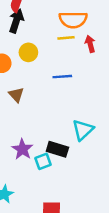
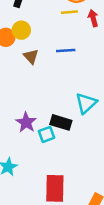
yellow circle: (28, 52) -> (21, 30), moved
brown triangle: (16, 95) -> (31, 57), moved

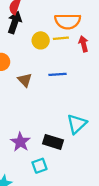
yellow circle: (21, 30) -> (41, 40), moved
cyan square: (47, 134) -> (39, 166), moved

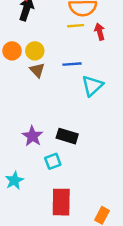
yellow circle: (41, 40) -> (35, 51), moved
cyan triangle: (77, 124) -> (92, 86), moved

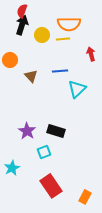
red arrow: (100, 32) -> (91, 54), moved
yellow circle: (35, 51) -> (42, 35), moved
red rectangle: (61, 202) -> (51, 186), turned -35

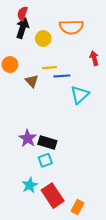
yellow line: (63, 39) -> (49, 68), moved
black rectangle: (56, 131) -> (47, 142), moved
cyan star: (12, 168) -> (30, 185), moved
orange rectangle: (85, 197) -> (78, 207), moved

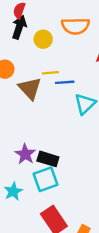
brown triangle: (32, 81) -> (30, 88), size x1.5
cyan square: (45, 160) -> (46, 179), size x1.5
cyan star: (30, 185) -> (13, 191), moved

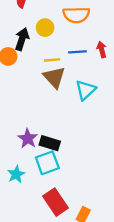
black arrow: (19, 27) -> (22, 39), moved
blue line: (65, 82) -> (77, 52), moved
brown triangle: (30, 88) -> (54, 77), moved

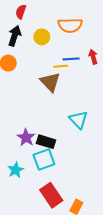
black arrow: (22, 39) -> (15, 36), moved
yellow line: (52, 60) -> (61, 66), moved
cyan triangle: (85, 90) -> (78, 120), moved, turned -30

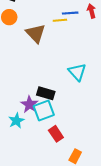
brown triangle: (50, 82) -> (36, 33), moved
purple star: (26, 137) -> (30, 104), moved
red rectangle: (51, 195) -> (56, 134), moved, size x0.7

